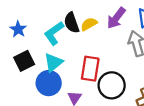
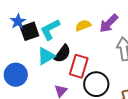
black semicircle: (72, 23) -> (63, 54), moved, turned -132
black square: (24, 61) -> (30, 31), moved
blue circle: (49, 83) -> (16, 75), moved

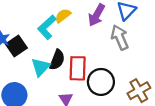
yellow semicircle: (83, 25) -> (63, 16), moved
cyan L-shape: (50, 29) -> (47, 27), moved

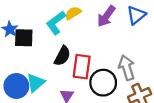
gray arrow: (120, 37) -> (127, 68), moved
black square: (16, 46) -> (24, 38), turned 30
cyan triangle: (41, 67) -> (36, 83), moved

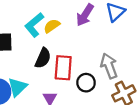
yellow semicircle: (73, 13) -> (52, 26), moved
black circle: (103, 83) -> (86, 83), size x0.7

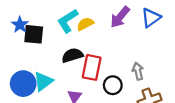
black semicircle: (43, 58) -> (72, 55), turned -138
gray arrow: (109, 66) -> (138, 71), size x0.7

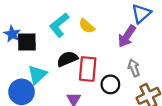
purple arrow: (120, 17) -> (127, 36), moved
yellow semicircle: (85, 24) -> (87, 26), moved, turned -105
cyan triangle: (43, 81) -> (37, 75), moved

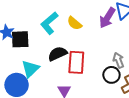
purple arrow: (127, 36) -> (107, 18), moved
black circle: (110, 84) -> (111, 75), moved

